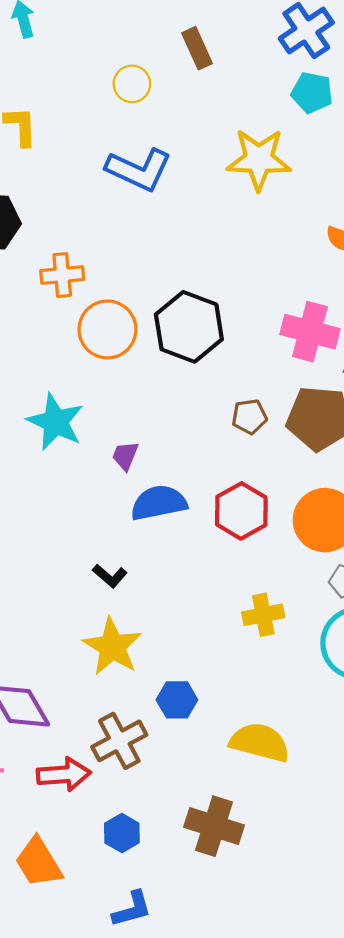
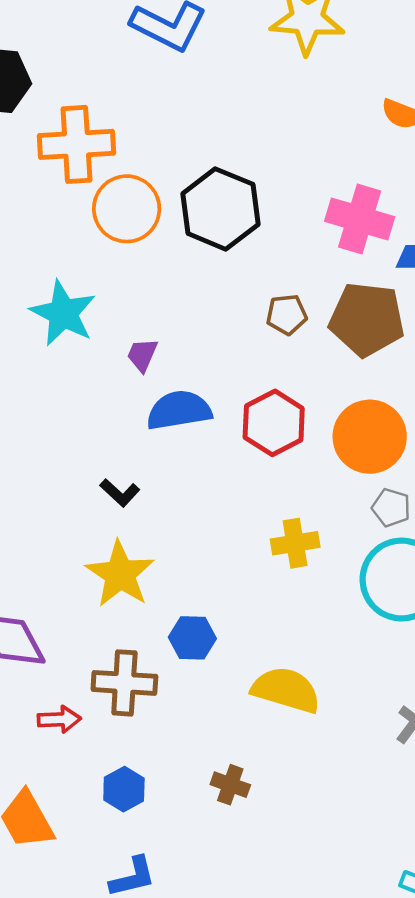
orange cross: (62, 275) -> (77, 144), size x1.5
brown cross: (119, 741) -> (124, 683), turned 30
red arrow: (64, 774) -> (59, 719), size x0.7
brown cross: (214, 826) -> (230, 785), size x0.6

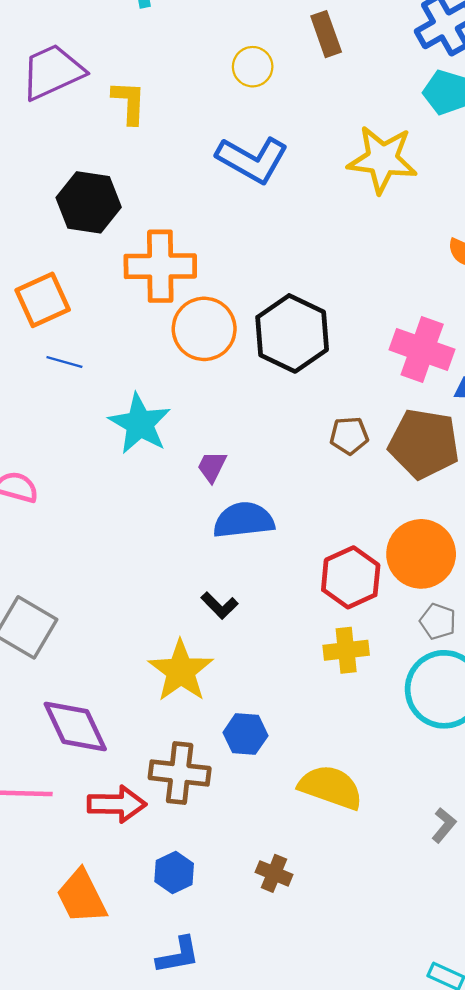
red hexagon: (274, 423) -> (351, 577), moved
black L-shape: (120, 493) -> (220, 605), moved
red arrow: (59, 719) -> (117, 804), size x1.4

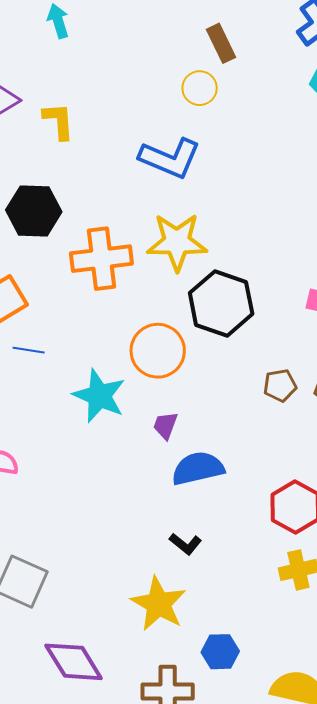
yellow circle: (253, 67) -> (200, 88), moved
yellow star: (382, 159) -> (177, 242), moved
orange circle: (204, 329) -> (158, 351), moved

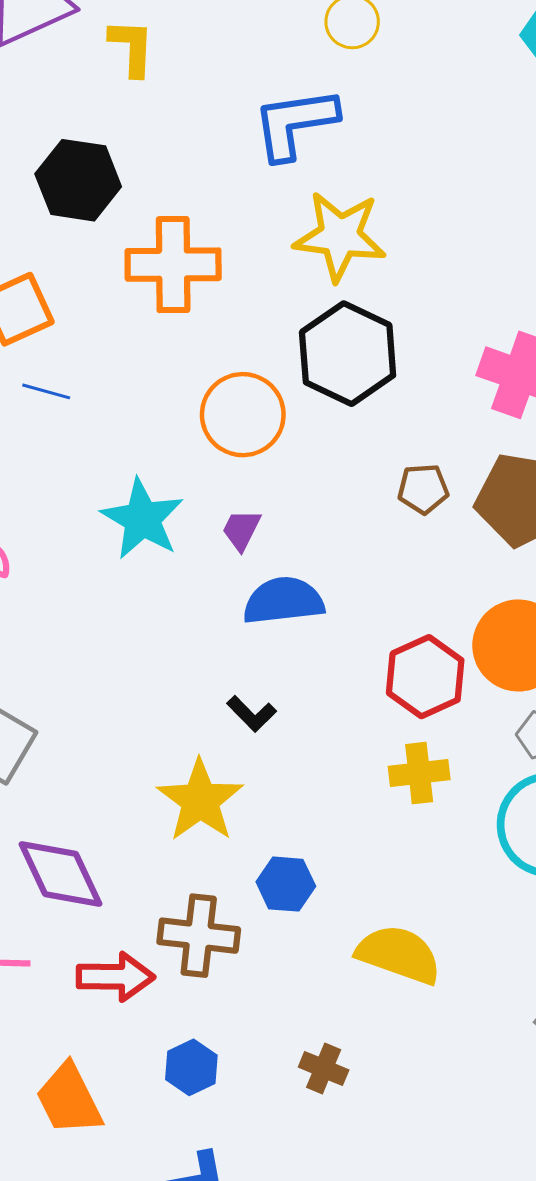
blue L-shape: (170, 158) -> (295, 123), turned 142
yellow star: (177, 242) -> (340, 236), moved
cyan star: (99, 396) -> (142, 519), moved

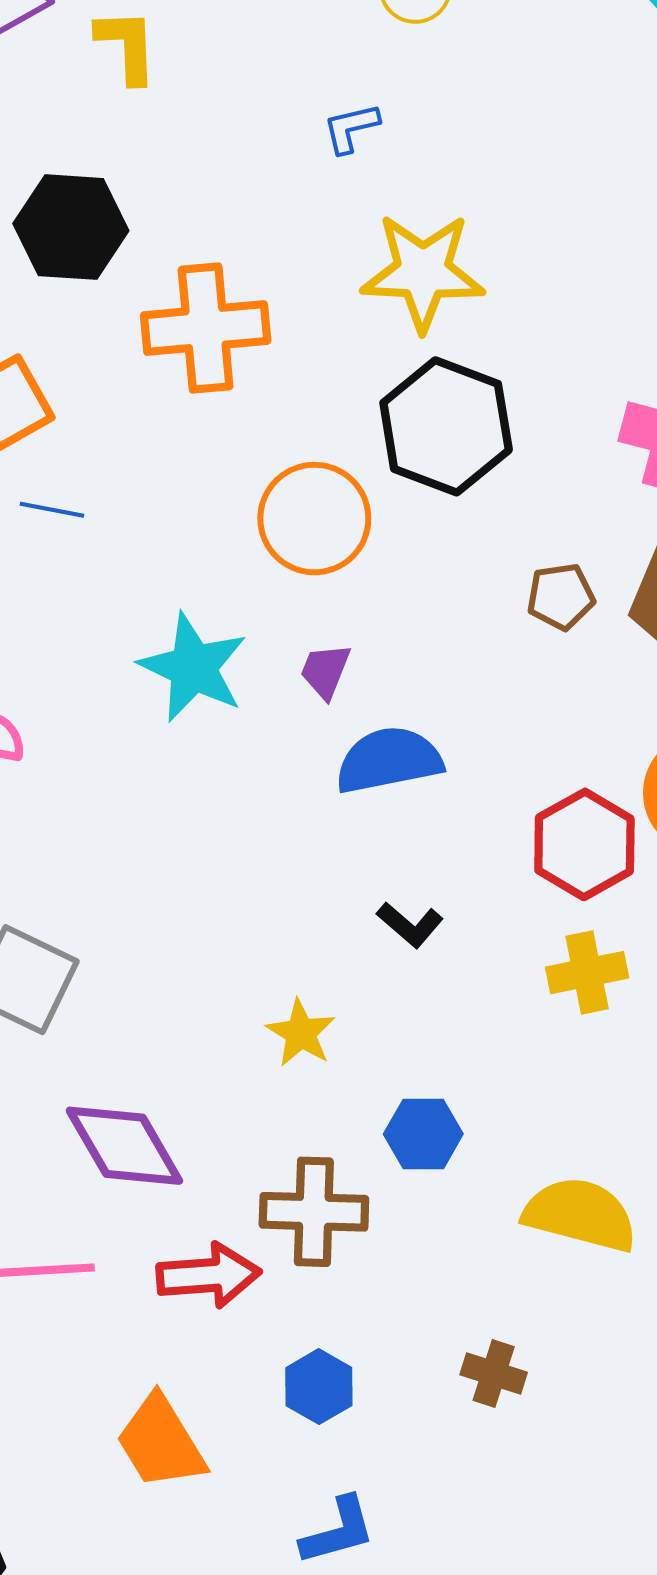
blue L-shape: (295, 123) -> (351, 128), size x0.5
black L-shape: (252, 714) -> (410, 925), moved
yellow star: (200, 800) -> (301, 1033), size x0.6

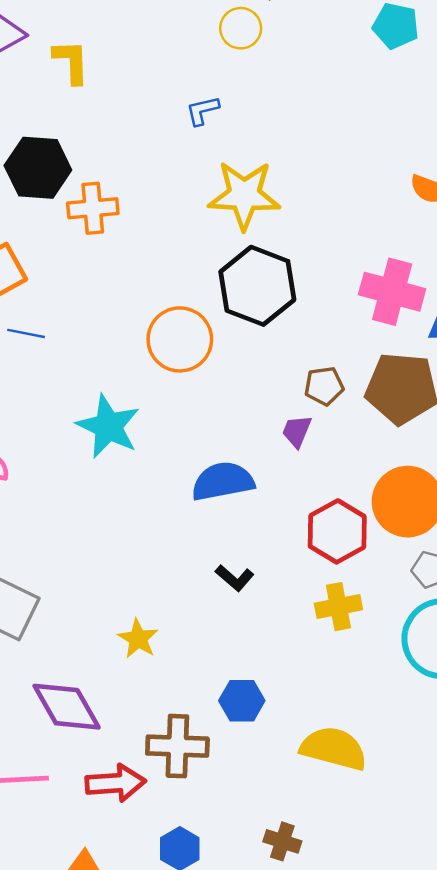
orange cross: (206, 328) -> (93, 208), moved, size x0.7
purple trapezoid: (325, 671) -> (297, 431), moved
yellow star: (301, 1033) -> (138, 639), moved

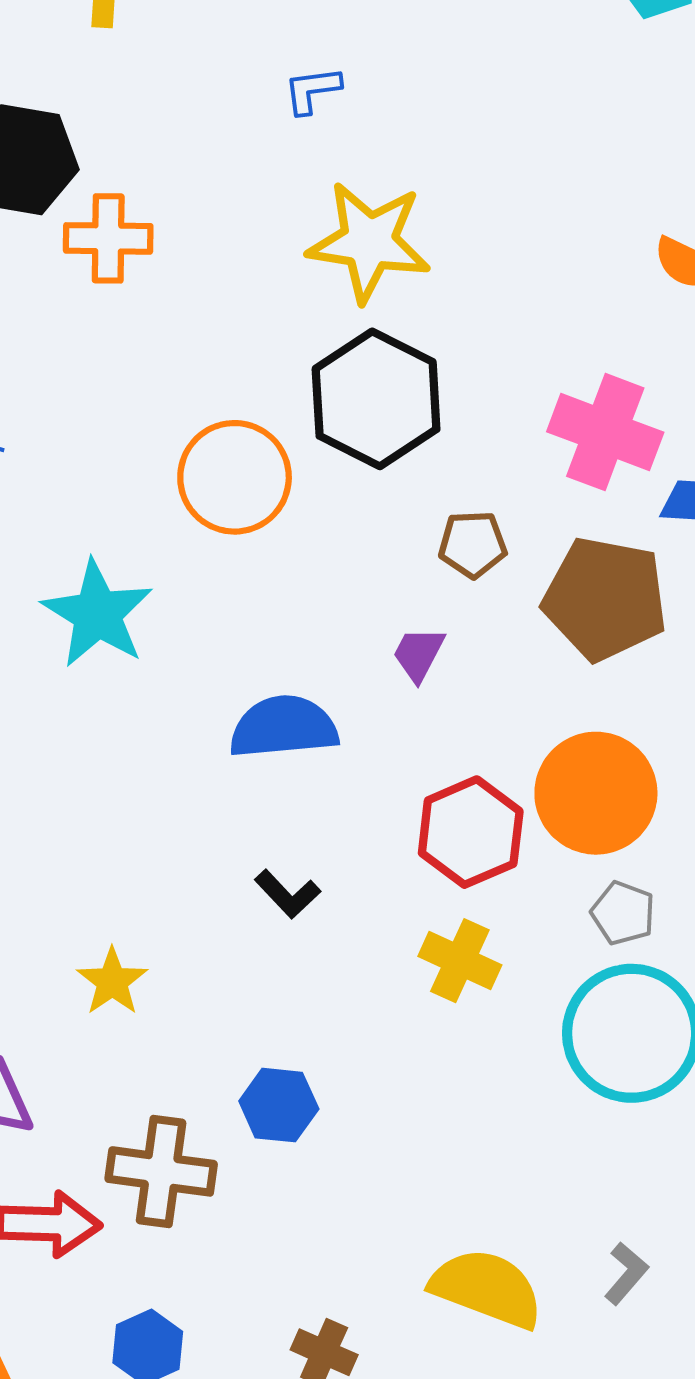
brown pentagon: (324, 386) -> (473, 544), moved
yellow cross: (338, 607) -> (460, 961), turned 30
yellow semicircle: (334, 748) -> (487, 1288), moved

